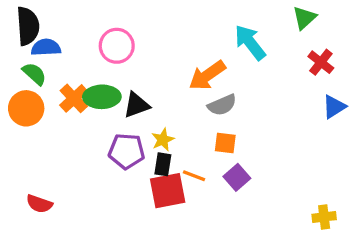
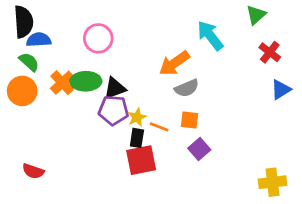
purple pentagon: (127, 151) -> (113, 110), moved
orange line: (194, 176) -> (159, 127), moved
yellow cross: (324, 217) -> (273, 182), size x1.4

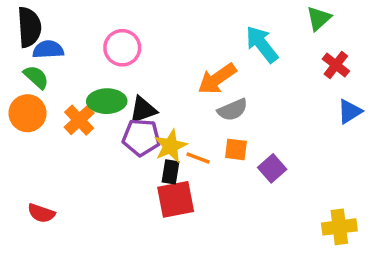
orange cross: (62, 83) -> (79, 120), moved
yellow star: (137, 117) -> (170, 146), size x1.4
purple square: (199, 149) -> (272, 168), moved

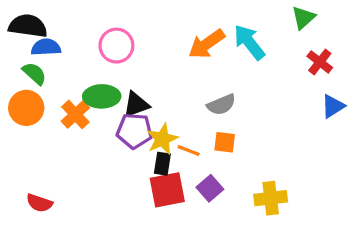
black semicircle: (29, 27) -> (28, 26), turned -78
orange arrow: (217, 79) -> (207, 44), moved
purple square: (272, 168) -> (210, 188), moved
yellow cross: (339, 227) -> (271, 198), moved

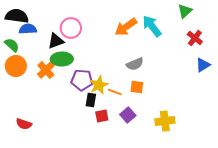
green semicircle: (34, 73) -> (12, 45), moved
black triangle: (136, 105) -> (56, 41), moved
black rectangle: (162, 164) -> (91, 100), moved
red square: (167, 190) -> (102, 116), size x0.6

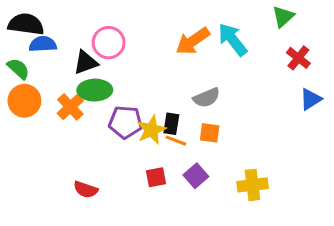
black rectangle: (91, 100) -> (171, 124), moved
red semicircle: (24, 124) -> (86, 190), moved

